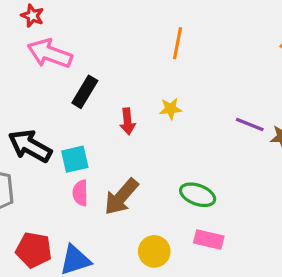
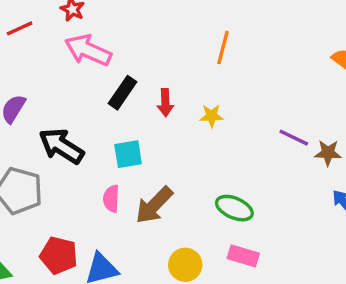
red arrow: (128, 121) -> (165, 103), moved
cyan square: (75, 159) -> (128, 154), moved

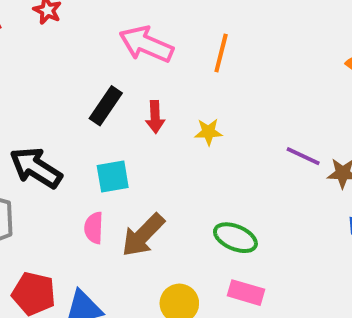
pink arrow: (88, 50) -> (146, 44), moved

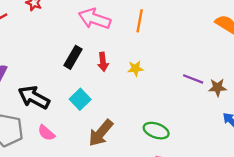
cyan square: (113, 176) -> (80, 99), turned -30
pink semicircle: (94, 228) -> (46, 133), moved, turned -48

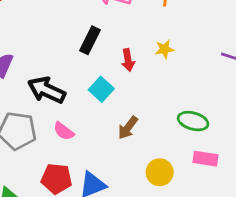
red arrow: (103, 62) -> (128, 60), moved
brown arrow: (101, 133) -> (128, 128), size x0.7

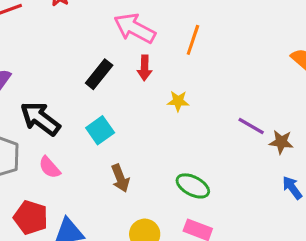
red arrow: (128, 60) -> (145, 68), moved
brown arrow: (128, 128) -> (120, 178), turned -70

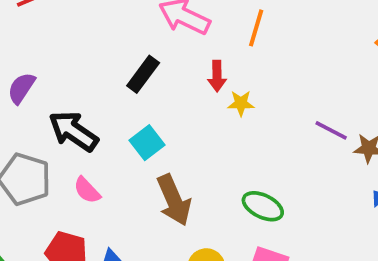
red arrow: (145, 68) -> (217, 76), moved
brown arrow: (120, 178) -> (174, 200), size x1.5

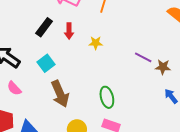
red arrow: (217, 76) -> (69, 31), moved
green ellipse: (263, 206) -> (107, 97), turned 50

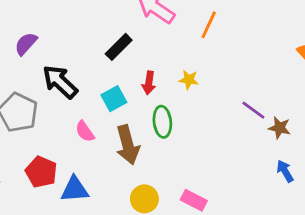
red arrow: (69, 31) -> (149, 83), moved
pink semicircle: (14, 88) -> (85, 131), moved
green ellipse: (107, 97) -> (162, 122), moved

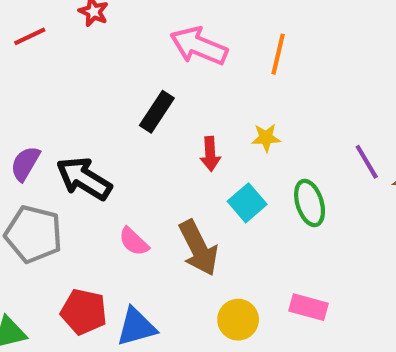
purple semicircle: (26, 44) -> (25, 164), moved
cyan square: (114, 99) -> (247, 203), moved
purple line: (253, 110) -> (367, 162), turned 35
green ellipse: (162, 122) -> (310, 203), moved

